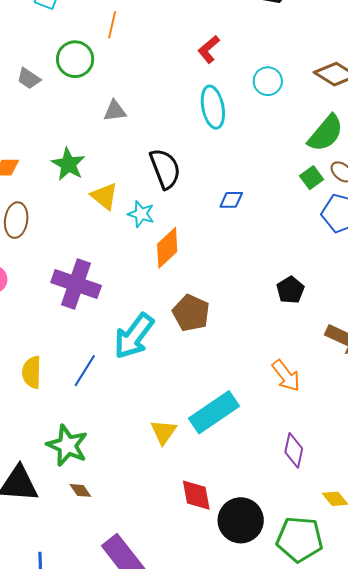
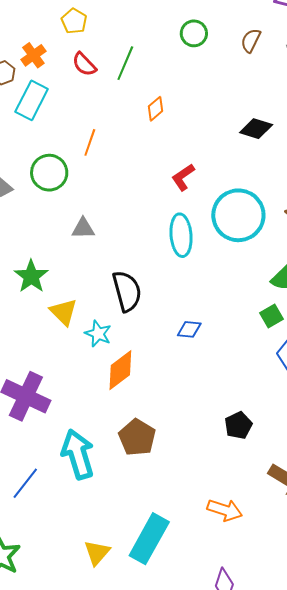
cyan circle: (268, 81) -> (238, 215), size x1.8
cyan arrow: (134, 336) -> (78, 454), turned 120
orange arrow: (286, 376) -> (225, 510), turned -40
cyan rectangle: (214, 412) -> (149, 539), turned -33

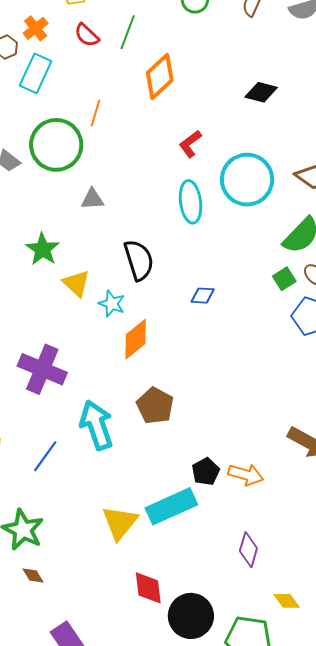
orange diamond: (155, 109) -> (160, 77), size x1.8
green circle: (49, 173) -> (56, 145), size x1.4
black pentagon: (238, 425) -> (206, 472), moved
cyan rectangle: (149, 539) -> (171, 506), turned 39
yellow triangle: (97, 553) -> (120, 523), size x1.4

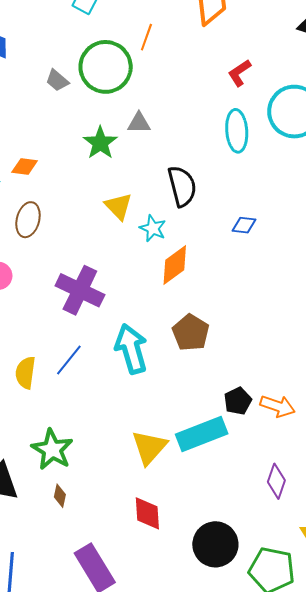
green star: (43, 249) -> (100, 143), moved
blue line: (45, 456) -> (69, 360), moved
brown diamond: (33, 576) -> (60, 496), turned 40
red diamond: (148, 588) -> (147, 513), moved

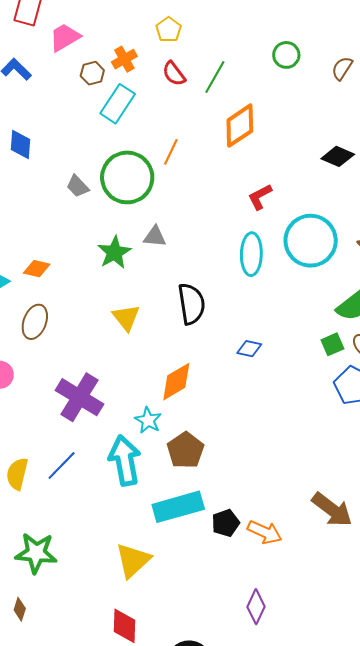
cyan star: (153, 228) -> (148, 420), moved
cyan rectangle: (202, 434) -> (178, 507), moved
green star: (52, 449) -> (36, 553), turned -30
brown diamond: (60, 496) -> (20, 609), moved

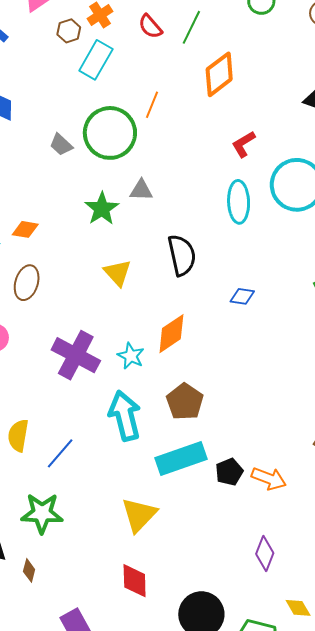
cyan star: (148, 420) -> (131, 356), moved
blue line: (62, 465) -> (60, 453), moved

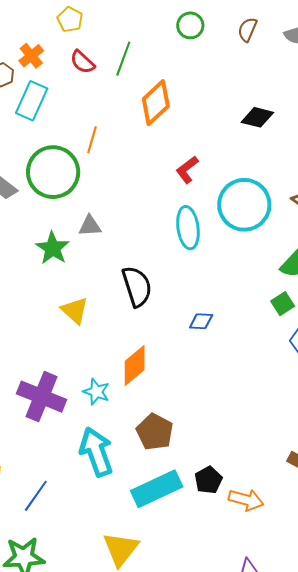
black pentagon: (229, 472) -> (208, 480), moved

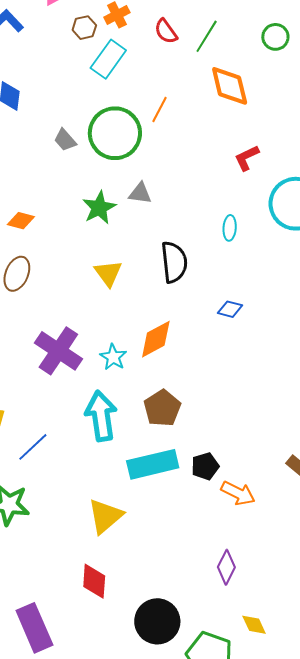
green circle: (190, 25) -> (275, 37), moved
orange diamond: (156, 103) -> (230, 86), turned -72
cyan ellipse: (188, 228) -> (230, 228), moved, size x0.6

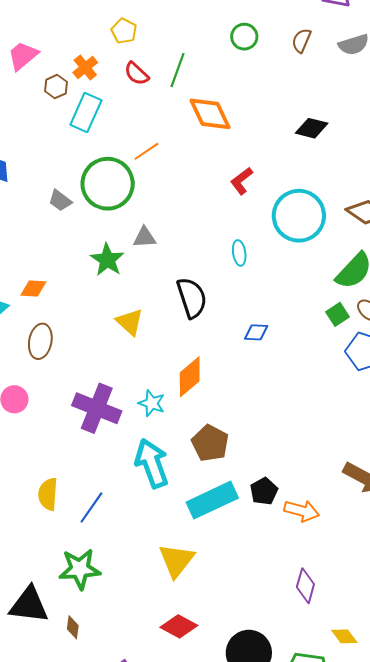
green circle: (275, 37) -> (244, 37), moved
orange line: (160, 109) -> (146, 151), turned 40
red diamond: (94, 581) -> (179, 626), turned -54

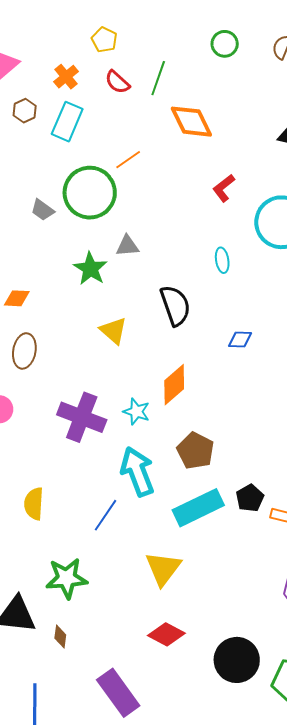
brown hexagon: (56, 87) -> (25, 111), moved
blue line: (91, 508) -> (105, 515), moved

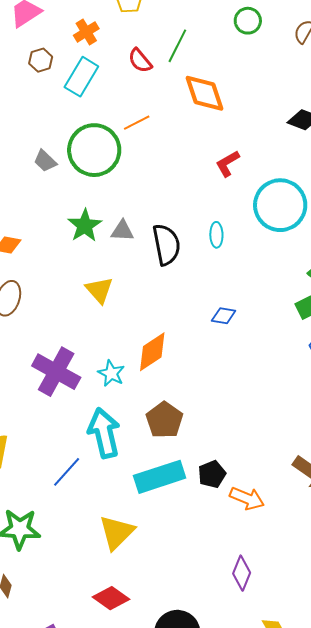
red semicircle: (117, 82) -> (140, 61), moved
gray triangle: (127, 246) -> (122, 231), moved
black semicircle: (175, 306) -> (166, 245), moved

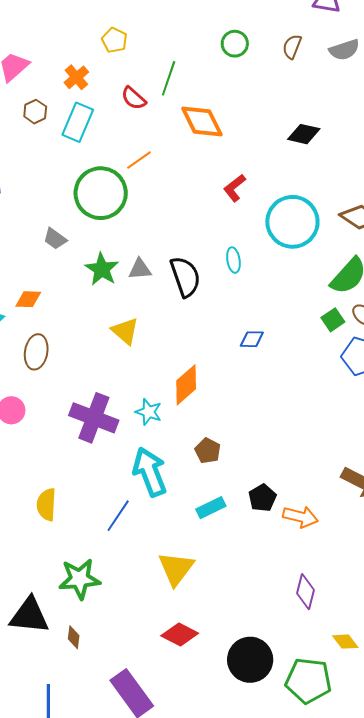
gray trapezoid: (45, 161) -> (55, 239), moved
brown pentagon: (164, 420) -> (208, 451), size x0.7
cyan rectangle: (160, 477) -> (211, 508), size x0.6

